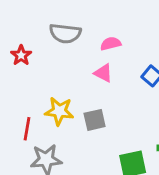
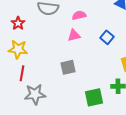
pink triangle: (103, 73) -> (74, 35), turned -40
yellow star: (59, 111) -> (18, 49), moved

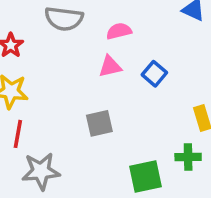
blue square: (107, 37) -> (154, 74), moved

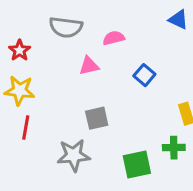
pink triangle: (110, 67) -> (89, 66), moved
gray star: (41, 171) -> (74, 155), moved

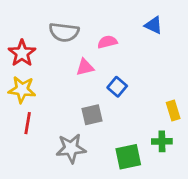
blue triangle: (178, 20) -> (154, 25), moved
red star: (20, 50) -> (22, 53), size x1.4
blue square: (144, 75) -> (117, 87), moved

